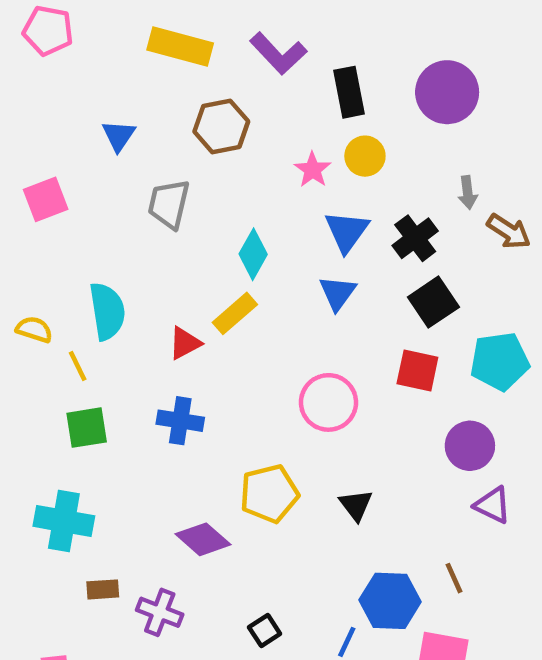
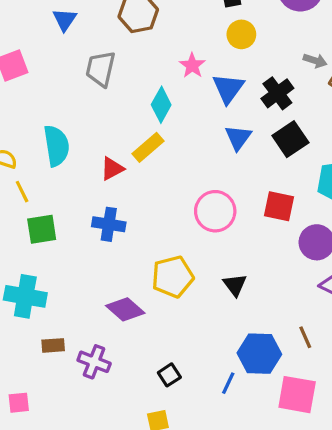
pink star: (313, 170) -> (192, 66), moved
gray arrow: (468, 193) -> (315, 61), turned -65
blue triangle: (338, 293) -> (238, 138), moved
yellow line: (78, 366) -> (22, 192), moved
red square: (417, 370) -> (279, 206), moved

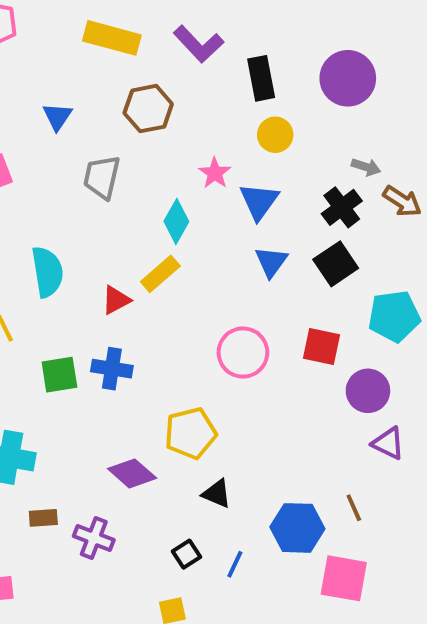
black cross: (277, 93) -> (342, 207), moved
green square: (42, 229) -> (59, 375), moved
black triangle: (235, 285) -> (217, 494), moved, turned -30
blue line: (228, 383) -> (235, 564), moved

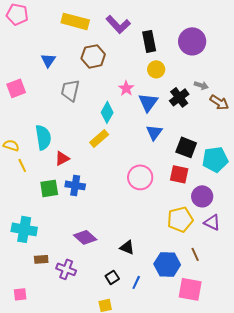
black cross: (342, 207) -> (179, 97), moved
black square: (336, 264) -> (186, 147), moved, turned -35
red triangle: (116, 300) -> (62, 158), moved
yellow pentagon: (191, 433) -> (180, 219), moved

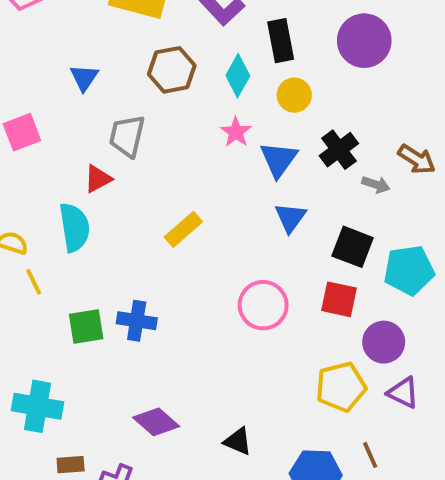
gray arrow: (201, 85) -> (376, 185), moved
cyan diamond: (107, 112) -> (238, 76), moved
red triangle: (62, 158) -> (98, 179), moved

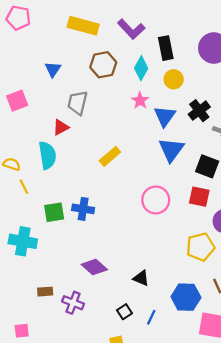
blue triangle: (290, 218) -> (171, 150), size x1.4
cyan cross: (38, 406) -> (23, 241), moved

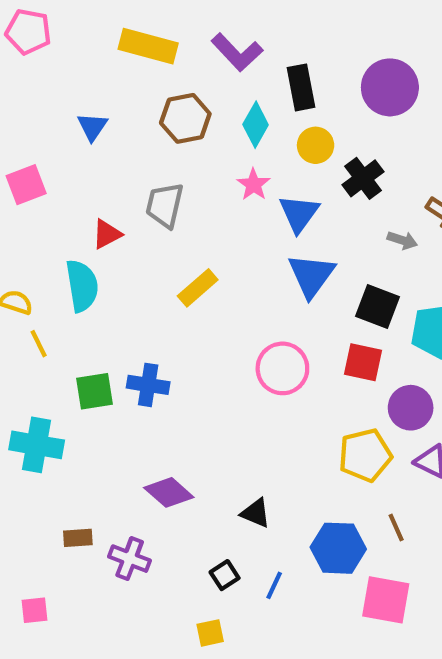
gray trapezoid: (78, 103) -> (165, 205), moved
black cross: (199, 111) -> (363, 178), moved

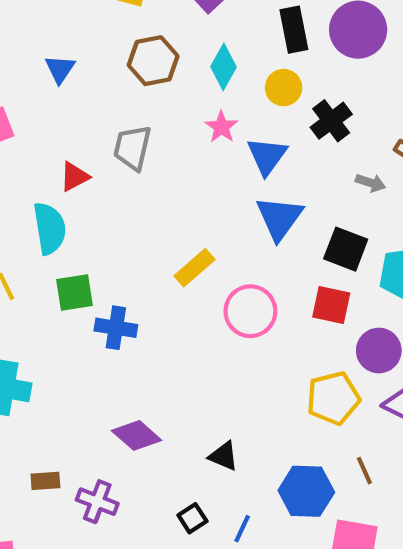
black rectangle: (301, 87) -> (294, 30), moved
yellow rectangle: (198, 288) -> (195, 268), moved
green square: (94, 391) -> (74, 293), moved

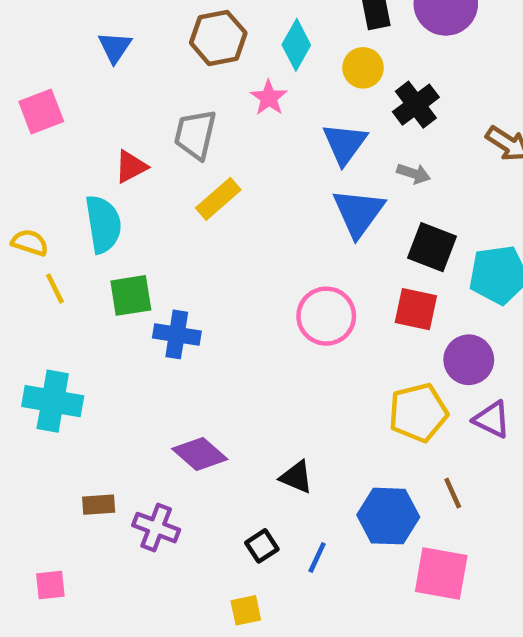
pink star: (221, 127) -> (269, 98), moved
gray arrow: (370, 183) -> (414, 174), moved
yellow rectangle: (195, 268) -> (218, 199), moved

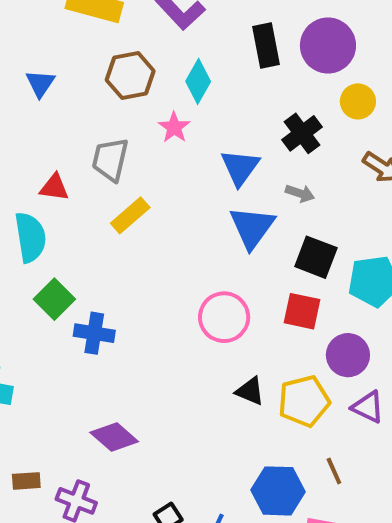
yellow circle: (363, 68) -> (358, 101), moved
red triangle: (131, 167) -> (54, 187), turned 36
green square: (131, 295) -> (54, 299), turned -36
black triangle: (296, 477) -> (250, 391), moved

